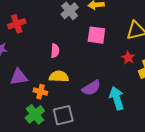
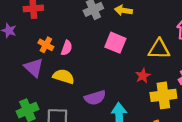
purple triangle: (19, 77) -> (34, 68), moved, turned 36
orange cross: (40, 92) -> (46, 45), moved

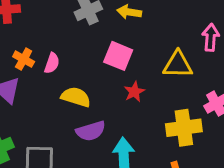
yellow semicircle: (64, 76) -> (76, 97), moved
red star: (143, 76) -> (134, 92), moved

